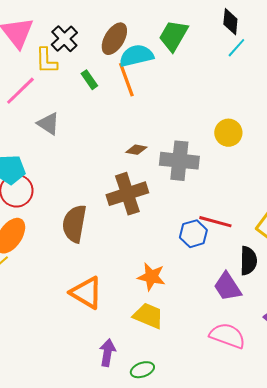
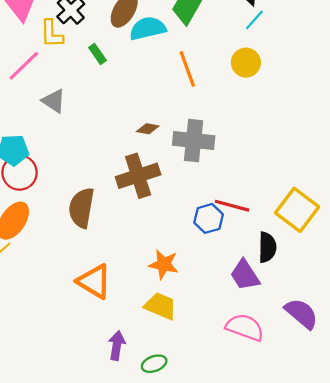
orange line: (126, 80) -> (187, 69), moved
yellow circle: (228, 133) -> (246, 63), moved

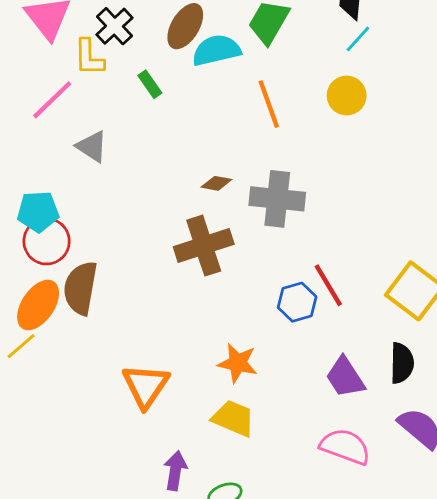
red line: (232, 206) -> (328, 285), turned 44
brown semicircle: (81, 208) -> (81, 288), moved
black semicircle: (267, 247) -> (402, 363), moved
orange triangle: (94, 281) -> (146, 386), turned 33

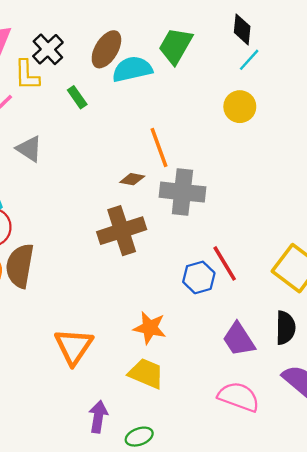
orange line: (269, 104) -> (159, 148), moved

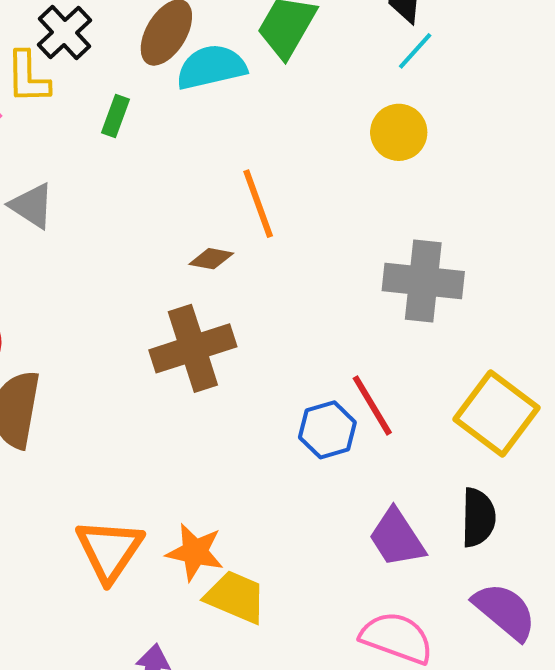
green rectangle: (77, 97) -> (115, 116), turned 55
gray cross: (182, 192) -> (423, 281), moved
orange star: (150, 328) -> (195, 552), moved

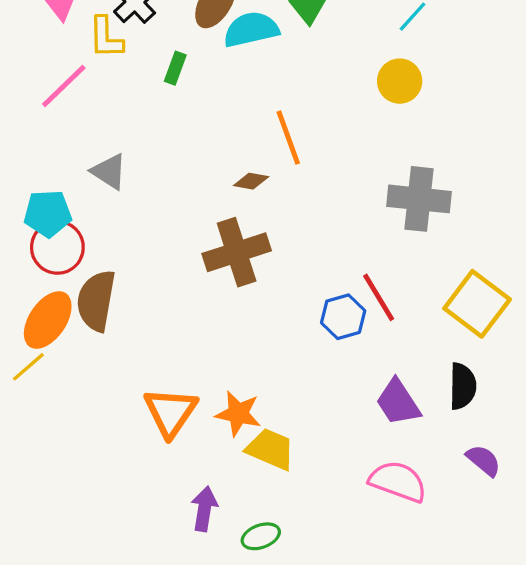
gray triangle: (32, 206) -> (109, 171), moved
purple semicircle: (505, 611) -> (484, 460), size x0.7

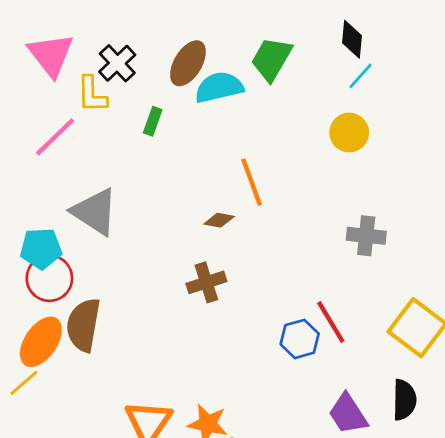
gray triangle: (109, 171) -> (95, 212), size x1.5
gray cross: (419, 199) -> (366, 236), size x0.7
brown cross: (237, 252) -> (206, 282), size x0.7

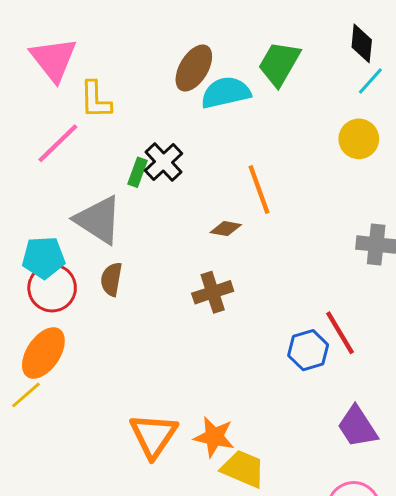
black cross: (117, 63) -> (163, 162), moved
green rectangle: (153, 121) -> (137, 172), moved
brown semicircle: (83, 325) -> (111, 279), moved, size x0.6

